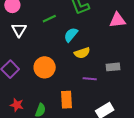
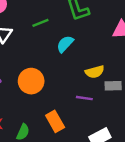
yellow semicircle: (82, 53) -> (95, 72), moved
orange rectangle: (67, 100) -> (55, 121), turned -30

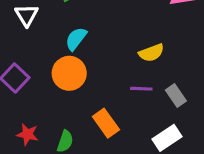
cyan semicircle: (65, 44) -> (76, 39), moved
gray rectangle: (113, 86) -> (176, 96), moved, turned 63

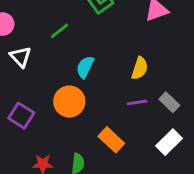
cyan semicircle: (76, 39) -> (85, 67), moved
yellow semicircle: (151, 53) -> (140, 68), turned -40

